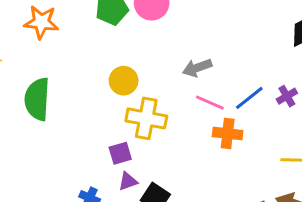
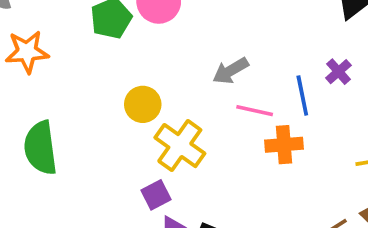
purple cross: (287, 96) -> (338, 72), moved
blue line: (249, 98) -> (302, 96), turned -52
yellow cross: (146, 118) -> (180, 146), turned 36

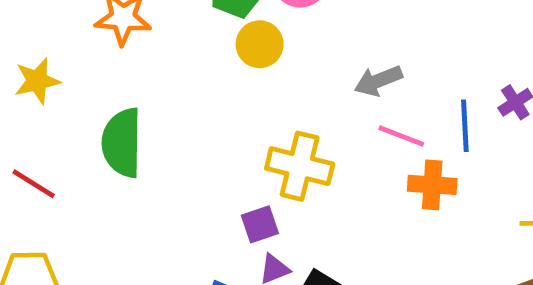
yellow circle: (143, 104) -> (260, 44), moved
yellow cross: (180, 146) -> (300, 166), turned -30

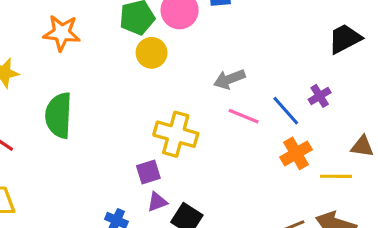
blue line: (465, 126) -> (286, 111), turned -40
orange cross: (432, 185) -> (296, 153), moved, turned -36

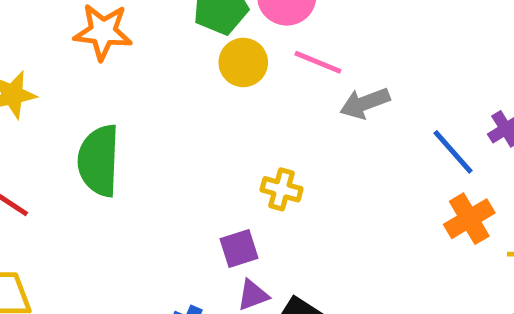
pink line: (244, 116) -> (318, 62), moved
yellow cross: (176, 134) -> (282, 189), size x0.6

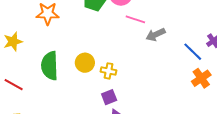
yellow circle: (243, 62) -> (85, 63), moved
yellow cross: (282, 189) -> (108, 71), moved

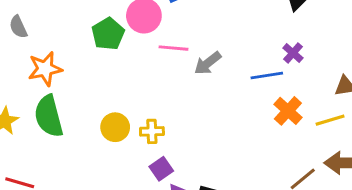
blue line: (193, 52) -> (267, 75), turned -40
green semicircle: (50, 66) -> (49, 116), moved

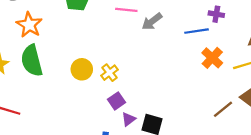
purple cross: (293, 53) -> (216, 14), turned -32
orange star: (45, 69) -> (29, 25), turned -30
yellow cross: (152, 131) -> (109, 73), turned -36

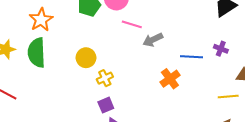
purple cross: (216, 14) -> (221, 49), moved
orange cross: (212, 58) -> (170, 79), moved
yellow circle: (82, 69) -> (86, 58), moved

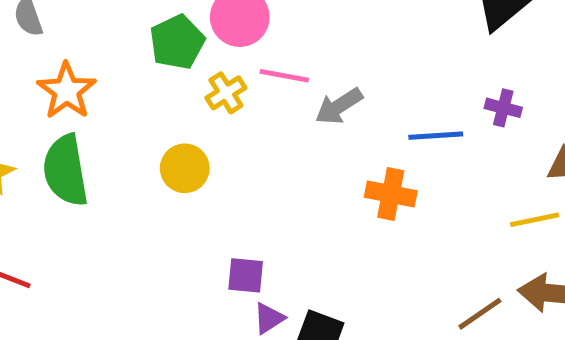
yellow cross: (105, 78) -> (226, 93), moved
orange cross: (170, 79) -> (391, 194), turned -36
purple square: (106, 105) -> (246, 275), turned 35

